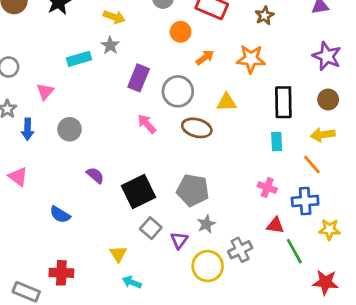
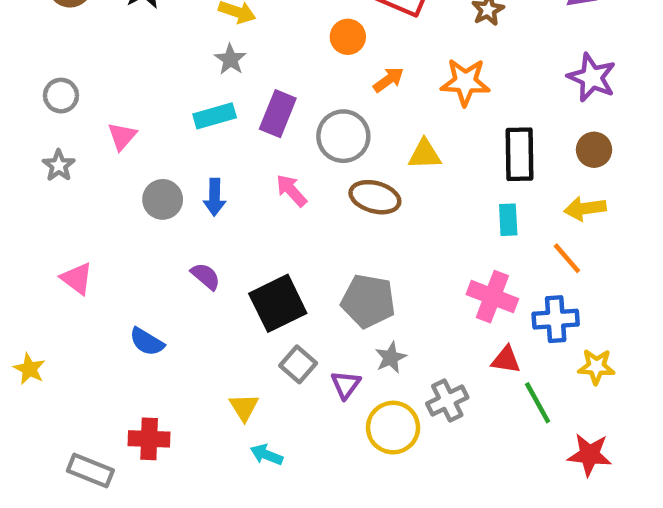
cyan rectangle: (79, 59) -> (215, 116), moved
blue arrow: (28, 129) -> (215, 197), moved
pink cross: (267, 187) -> (492, 297), size x1.5

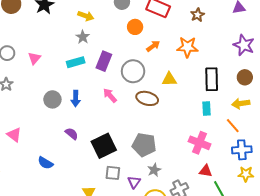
pink triangle: (122, 136) -> (34, 58), moved
blue cross: (556, 319) -> (242, 150), moved
gray square: (298, 364) -> (113, 173), turned -35

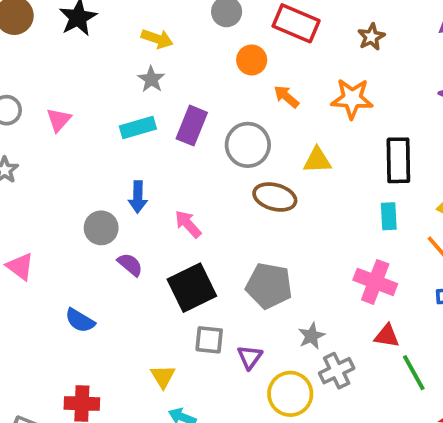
orange arrow: (153, 46) -> (286, 97), turned -104
pink arrow: (110, 95) -> (188, 224), moved
gray circle: (52, 99) -> (101, 228), moved
gray star: (154, 170) -> (311, 336), moved

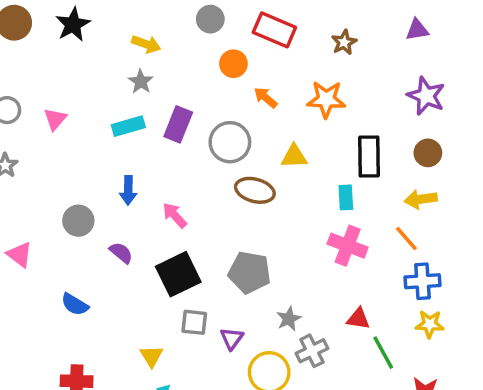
cyan rectangle: (389, 216) -> (346, 197), moved
gray circle: (101, 228) -> (78, 221), moved
pink cross: (375, 282) -> (348, 246), moved

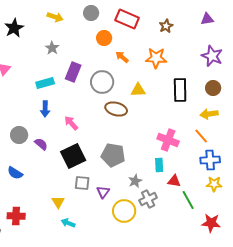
black star: (73, 24) -> (14, 28), moved
yellow arrow: (146, 44) -> (55, 17), moved
cyan rectangle: (128, 126) -> (45, 83), moved
cyan rectangle: (346, 197) -> (159, 165), moved
gray circle: (78, 221) -> (19, 135), moved

